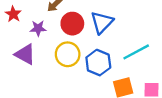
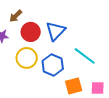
cyan line: (136, 52) -> (85, 56), turned 65

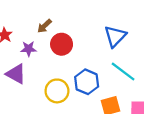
blue triangle: (56, 31) -> (115, 36), moved
yellow circle: (27, 58) -> (57, 91), moved

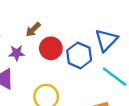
blue hexagon: (87, 82) -> (79, 55), moved

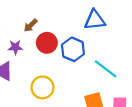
blue triangle: (106, 40) -> (95, 20), moved, turned 40

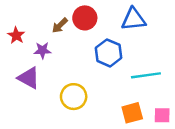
red circle: (47, 43) -> (85, 18), moved
cyan line: (106, 69) -> (146, 75), turned -45

